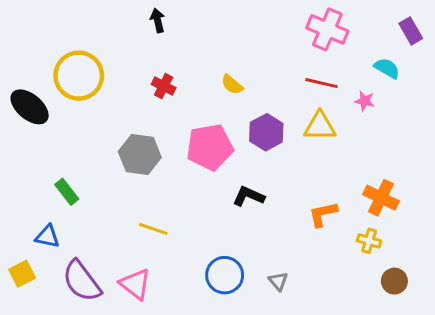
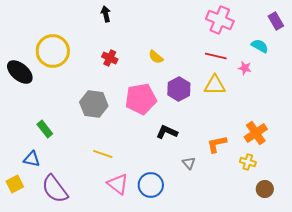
orange cross: (381, 198) -> (256, 133), turned 30
gray triangle: (278, 281) -> (189, 163), moved
pink triangle: (135, 284) -> (118, 184), moved

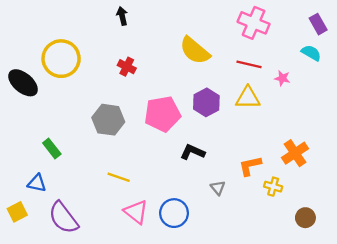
cyan semicircle: (260, 46) -> (311, 53), moved
yellow semicircle: (156, 57) -> (195, 51), moved, size x1.8
yellow cross: (248, 162) -> (273, 187), moved

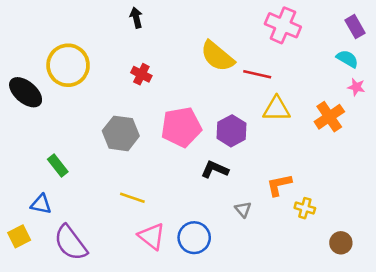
red line: (249, 64) -> (257, 74), moved
pink star: (282, 78) -> (356, 87), moved
purple hexagon: (206, 102) -> (231, 131), moved
orange cross: (295, 153) -> (329, 117), moved

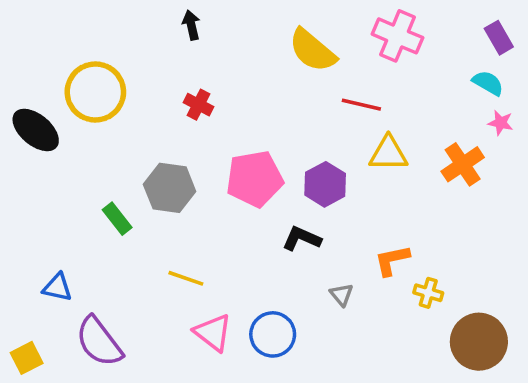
yellow semicircle: (217, 56) -> (312, 50), moved
green rectangle: (58, 166) -> (117, 219), moved
yellow square: (19, 236) -> (27, 358), moved
brown circle: (341, 243) -> (479, 342), size x1.8

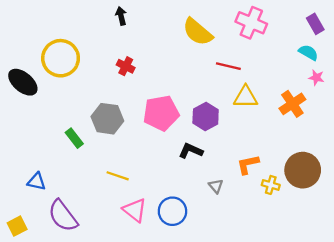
brown circle: (479, 342) -> (303, 170), moved

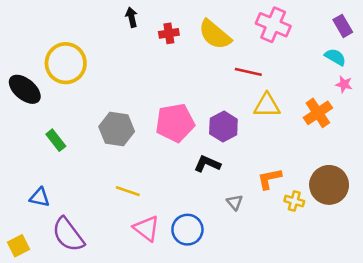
red cross: (126, 66) -> (169, 33), moved, turned -36
green rectangle: (74, 138) -> (56, 140), moved

